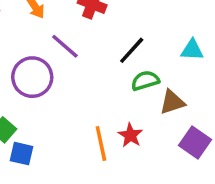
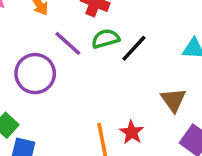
green semicircle: (145, 81) -> (105, 39), moved
brown triangle: (172, 102) -> (173, 100), turned -48

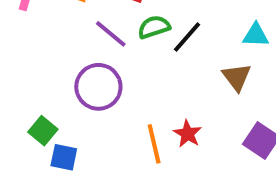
purple circle: (35, 74) -> (98, 87), moved
brown triangle: (173, 100) -> (237, 77), moved

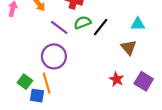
red star: (188, 134) -> (117, 79), moved
orange line: (154, 144) -> (47, 83), moved

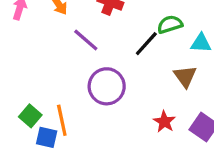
green semicircle: (82, 22) -> (170, 24), moved
purple circle: (54, 56) -> (107, 86), moved

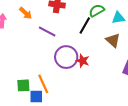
green square: (30, 116) -> (23, 85), turned -32
red star: (164, 122) -> (83, 61), moved

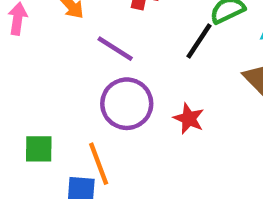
purple circle: (66, 57) -> (127, 104), moved
green square: (23, 85) -> (39, 149), moved

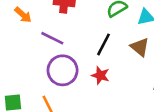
black line: (199, 41) -> (104, 44), moved

